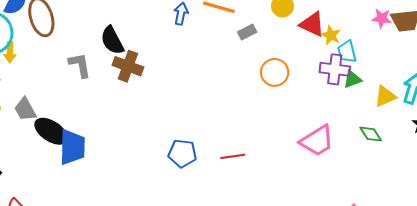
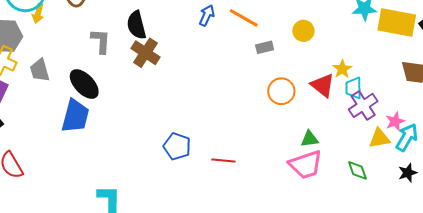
pink star: (382, 18) -> (395, 121), moved, turned 30
red triangle: (312, 24) -> (323, 85), moved
purple cross: (335, 69) -> (363, 105), moved, turned 36
green triangle: (352, 79) -> (310, 139), moved
black ellipse: (51, 131) -> (84, 84), moved

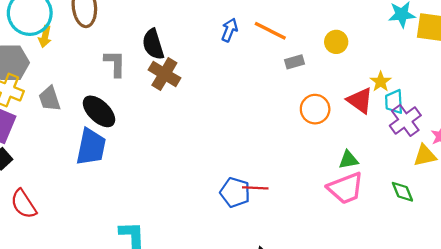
blue pentagon: (177, 146) -> (235, 192), moved

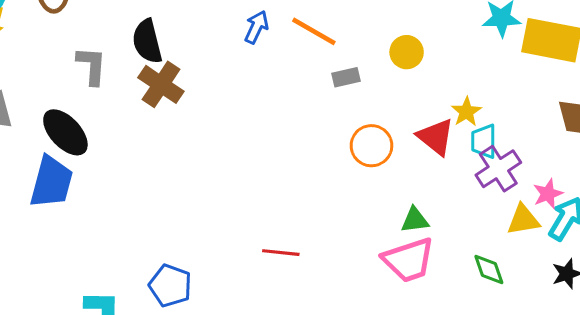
blue pentagon: (235, 192) -> (170, 286), moved

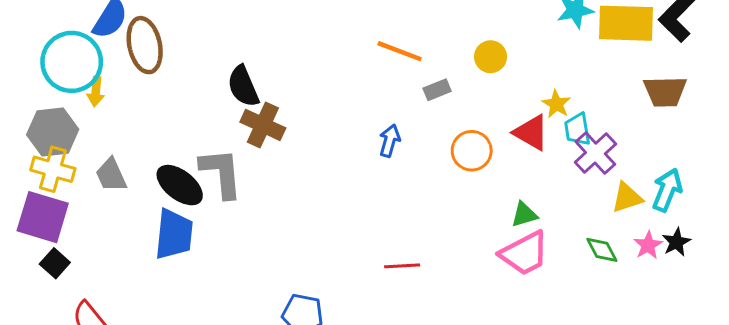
blue arrow: (256, 27) -> (390, 141), moved
gray L-shape: (92, 66) -> (221, 173), moved, size x1.4
pink star: (548, 194) -> (648, 245), moved

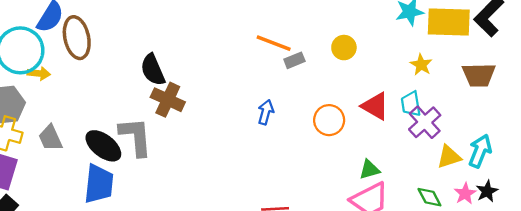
gray rectangle: (437, 90) -> (294, 60), moved
yellow arrow: (96, 92) -> (39, 73), turned -90
yellow star: (556, 104) -> (421, 65), moved

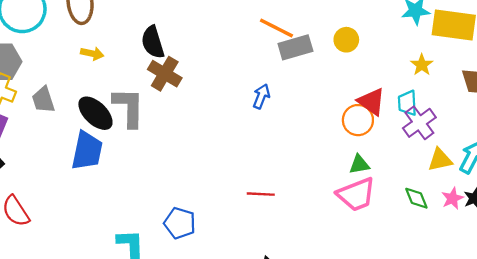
gray rectangle: (294, 60) -> (295, 47), size x1.6
yellow arrow: (39, 73) -> (92, 53), moved
orange circle: (329, 120) -> (358, 120), moved

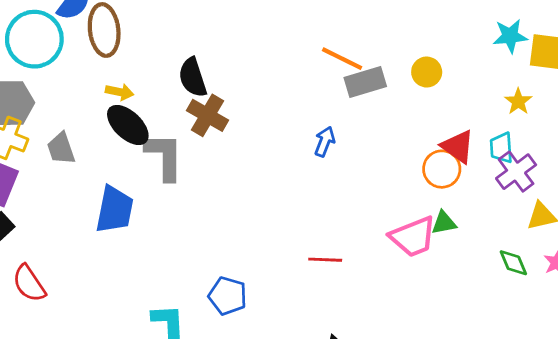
black ellipse: (95, 113) -> (128, 125), moved
pink trapezoid: (356, 194) -> (413, 237), moved

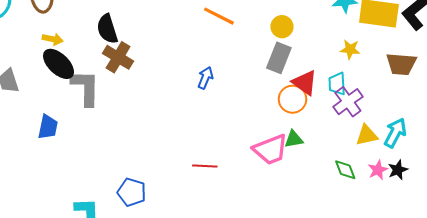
gray rectangle: (365, 82) -> (279, 58), moved, turned -52
yellow star: (518, 101) -> (350, 49), turned -30
blue trapezoid: (115, 210) -> (48, 127), size x0.7

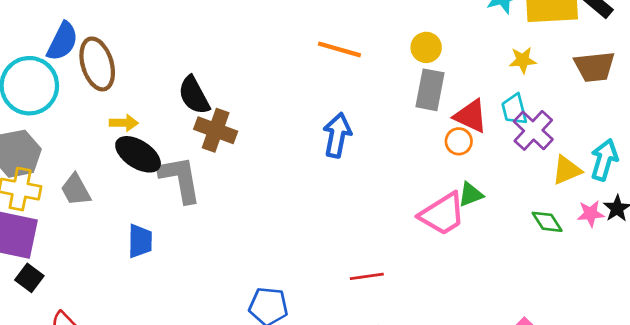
blue arrow: (205, 78) -> (337, 135), size x1.4
orange circle: (292, 99) -> (459, 141), size x0.7
red line: (205, 166) -> (367, 276), moved
pink star: (378, 170) -> (591, 214), turned 30

